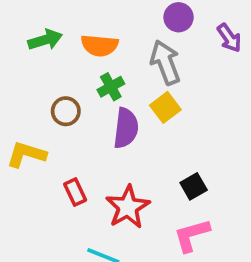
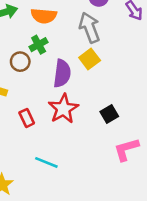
green cross: (111, 87) -> (39, 45), moved
red star: (128, 207) -> (63, 109), moved
pink L-shape: (192, 235) -> (126, 149), moved

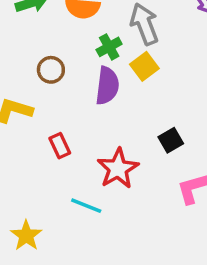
green cross: (39, 45) -> (109, 47), moved
red star: (63, 109) -> (118, 169), moved

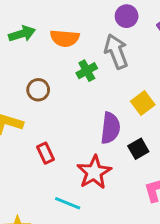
yellow square: (144, 66) -> (143, 103), moved
purple semicircle: (107, 86) -> (110, 128), moved

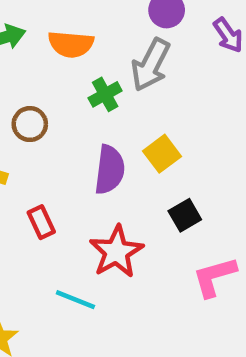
gray arrow: (116, 51) -> (151, 65), turned -132
yellow square: (143, 103) -> (162, 154), moved
purple semicircle: (110, 128) -> (110, 170), moved

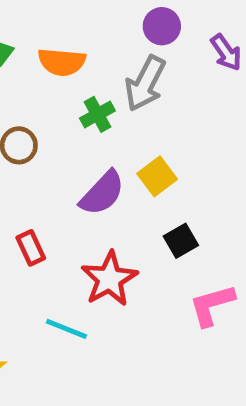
purple semicircle: (110, 170) -> (102, 193), turned 36

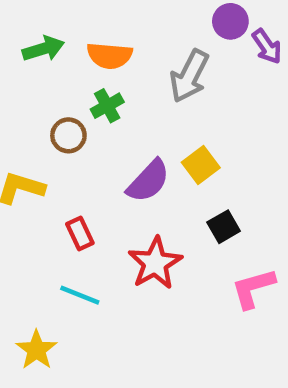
purple circle: (162, 26) -> (230, 21), moved
green cross: (97, 114) -> (107, 106), moved
cyan line: (66, 329) -> (80, 295), moved

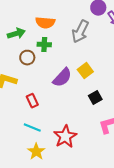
green arrow: (43, 49) -> (16, 34), moved
green cross: (107, 106) -> (44, 45), turned 32
red star: (155, 263) -> (65, 137), moved
yellow star: (37, 350) -> (36, 152), moved

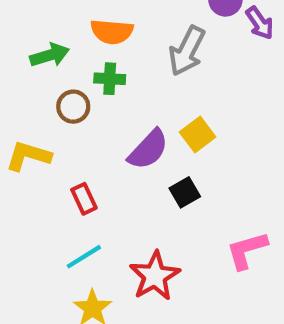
black square: (95, 98) -> (185, 192), moved
cyan line: (32, 128) -> (84, 257), turned -54

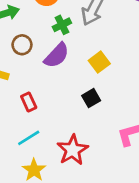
green cross: (110, 79) -> (62, 25), moved, turned -30
purple semicircle: (148, 149) -> (57, 55), moved

